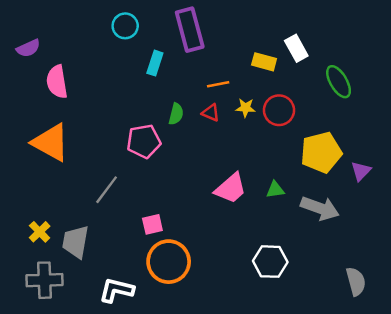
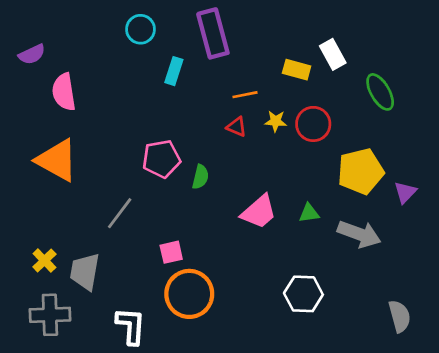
green semicircle: (176, 114) -> (200, 177), moved
white L-shape: (116, 290) -> (131, 326), turned 80

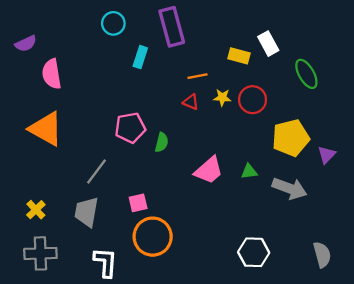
gray trapezoid: (85, 272) -> (86, 212), moved
white hexagon: (303, 294) -> (254, 252), moved

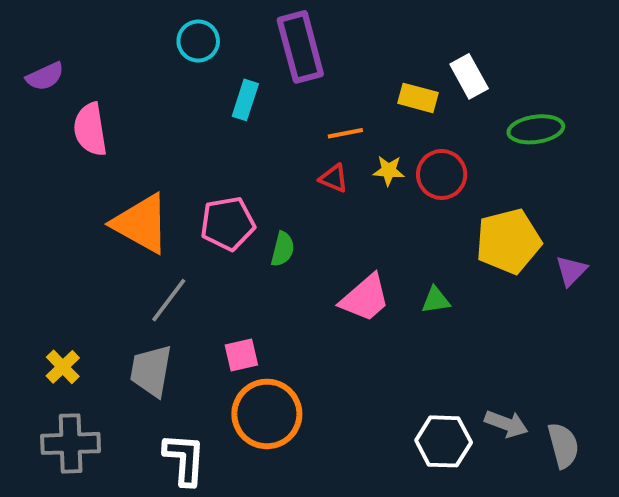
green ellipse: (306, 74) -> (536, 129), turned -68
orange triangle: (46, 129) -> (141, 224), moved
gray arrow: (290, 188) -> (506, 424), moved, size x0.7

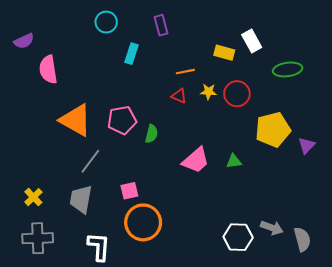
purple rectangle: (300, 47) -> (161, 25), size x0.6

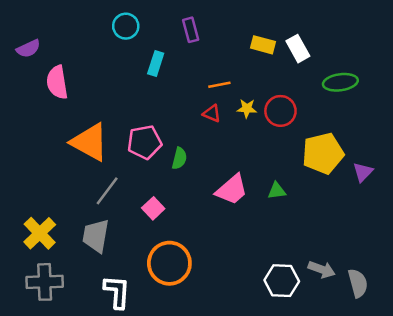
yellow rectangle: (224, 53) -> (263, 45), moved
pink square: (129, 191) -> (153, 208), moved, turned -30
yellow cross: (33, 197) -> (40, 233), size x1.5

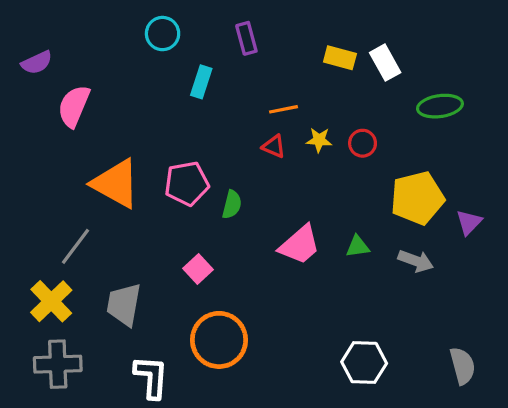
pink semicircle: (57, 82) -> (74, 106), turned 32
red circle: (280, 111) -> (363, 143), size x0.7
gray line: (107, 191) -> (75, 246), moved
gray arrow: (322, 269) -> (416, 261), moved

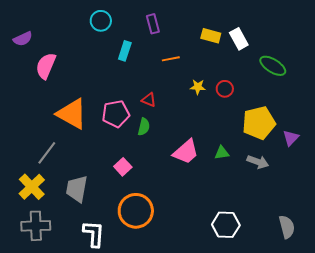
green ellipse: (440, 106) -> (273, 66), turned 40
orange line: (283, 109) -> (171, 59), moved
red triangle: (274, 146) -> (149, 100), moved

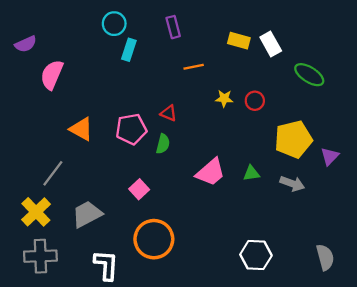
cyan rectangle: (125, 51) -> (129, 50), moved
orange triangle: (72, 114) -> (81, 129), size x0.7
gray trapezoid: (77, 189) -> (87, 214), turned 52

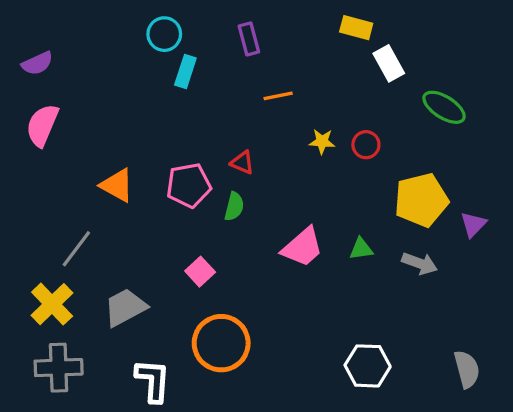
yellow rectangle: (239, 41) -> (356, 28), moved
pink semicircle: (52, 75) -> (42, 125), moved

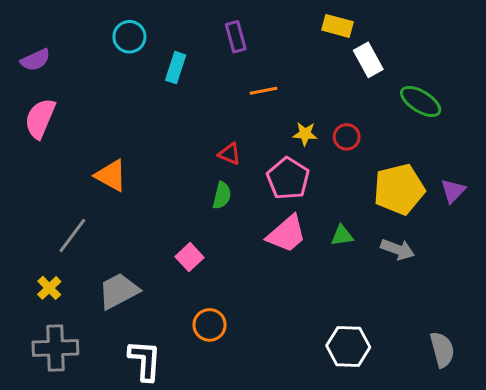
cyan circle: (164, 34) -> (129, 37), moved
pink pentagon: (189, 185) -> (288, 179), moved, turned -30
purple triangle: (473, 224) -> (453, 191), moved
yellow cross: (52, 304) -> (49, 288), size x0.6
orange circle: (221, 343) -> (210, 325), size x0.6

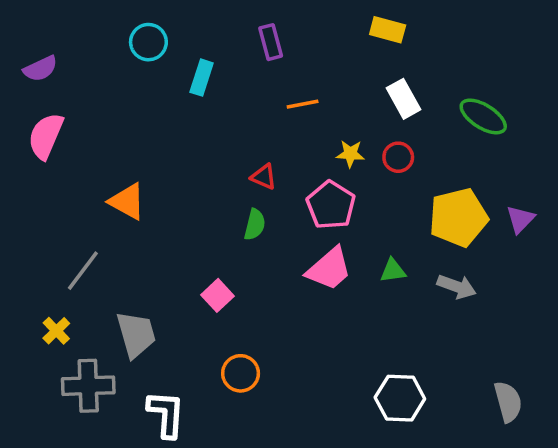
white rectangle: (368, 60) -> (404, 99), moved
gray trapezoid: (119, 291) -> (136, 334), turned 102
gray cross: (55, 348) -> (88, 386), moved

